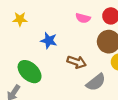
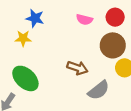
yellow star: (20, 19) -> (23, 38), moved
blue star: (49, 41) -> (35, 18), moved

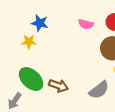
brown arrow: (77, 68) -> (58, 86), moved

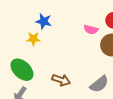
pink semicircle: (86, 24) -> (91, 30), moved
green ellipse: (31, 79) -> (22, 70), moved

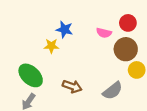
blue star: (44, 21) -> (65, 30), moved
yellow star: (33, 39) -> (51, 46), moved

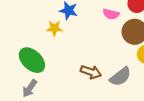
brown arrow: (72, 86) -> (91, 72), moved

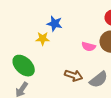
pink semicircle: (111, 14) -> (89, 47), moved

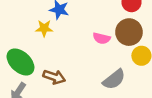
brown arrow: (74, 76) -> (54, 77), moved

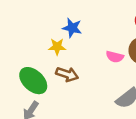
brown arrow: (54, 77) -> (67, 74), moved

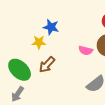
brown arrow: (67, 74) -> (47, 65), turned 114

